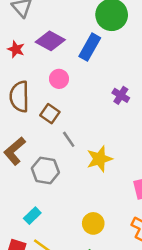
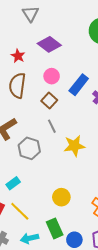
blue rectangle: (90, 47) -> (79, 85), moved
red star: (16, 49) -> (18, 56), moved
brown square: (50, 114) -> (49, 101), moved

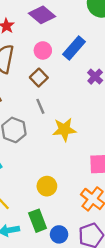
blue rectangle: (79, 85) -> (74, 48), moved

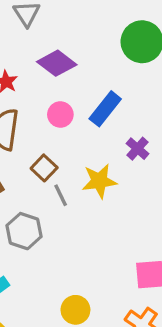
brown square: (39, 78) -> (44, 168), moved
yellow star: (64, 129) -> (99, 181), moved

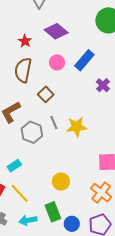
yellow star: (99, 181) -> (77, 127), moved
gray line: (61, 195) -> (54, 122), moved

